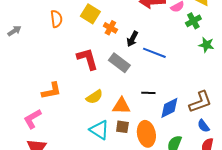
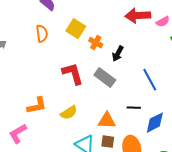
blue line: (154, 53) -> (150, 80), moved, turned 40
yellow semicircle: (94, 97) -> (69, 113), moved

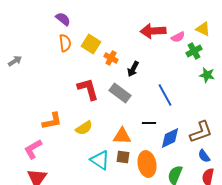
orange semicircle: (42, 34) -> (65, 43), moved

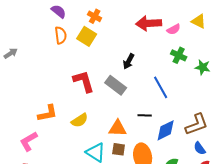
green cross: (194, 51) -> (179, 55), moved, turned -35
orange cross: (111, 58) -> (95, 16), moved

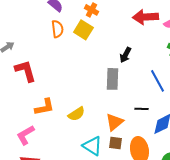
red L-shape: (84, 81) -> (25, 71), moved
gray rectangle: (116, 85) -> (112, 79), turned 55
orange triangle: (118, 128) -> (114, 122), turned -42

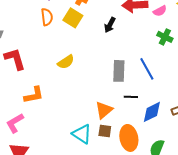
black arrow: (125, 55) -> (110, 25), moved
gray rectangle: (112, 79) -> (119, 71), moved
yellow semicircle: (76, 114) -> (66, 62), moved

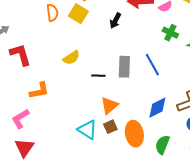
black line: (131, 97) -> (98, 76), moved
brown square: (105, 131) -> (110, 127), turned -32

